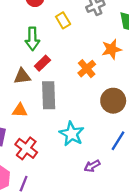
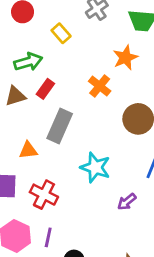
green arrow: (32, 39) -> (28, 62), turned -95
brown triangle: (22, 76) -> (15, 96), moved
gray rectangle: (49, 95) -> (60, 126), turned 36

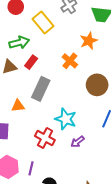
yellow rectangle: (61, 33) -> (43, 23), size x1.5
red cross: (44, 195) -> (45, 138), moved
purple arrow: (127, 202) -> (78, 142), moved

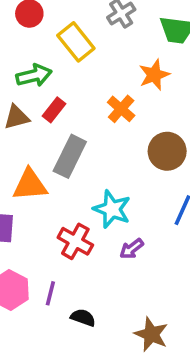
orange triangle: (18, 106) -> (30, 185), size x1.5

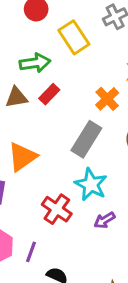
gray rectangle: (70, 156) -> (86, 139), moved
orange triangle: (30, 185) -> (22, 157), turned -36

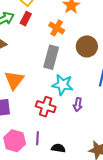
red rectangle: (49, 94) -> (26, 19), moved
purple arrow: (105, 220) -> (78, 105), turned -32

